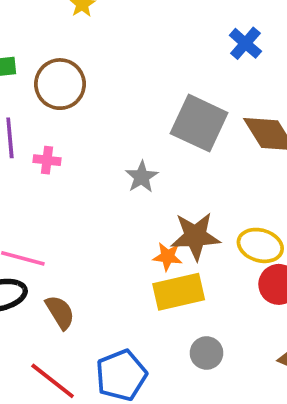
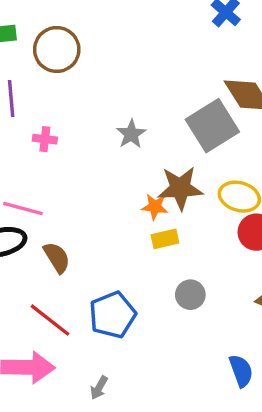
gray square: (199, 123) -> (212, 126), moved, turned 33
pink cross: (47, 160) -> (45, 139), moved
yellow rectangle: (179, 292) -> (165, 239), size x0.6

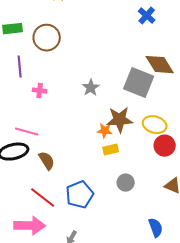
gray square: (212, 126) -> (139, 83), turned -36

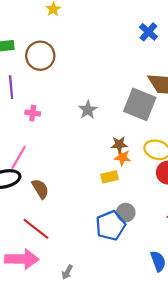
brown star: (120, 120) -> (119, 144), size x0.6
orange star: (105, 131) -> (122, 157), moved
pink line: (27, 132) -> (19, 157), turned -75
blue pentagon: (80, 195) -> (111, 226), moved

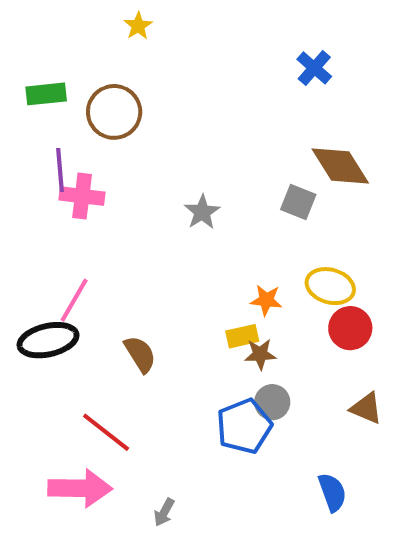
gray square: (140, 104) -> (298, 202), size x0.6
pink cross: (33, 113) -> (82, 196), moved, size x1.5
brown star: (119, 144) -> (260, 354), moved
brown semicircle: (40, 189) -> (140, 354), moved

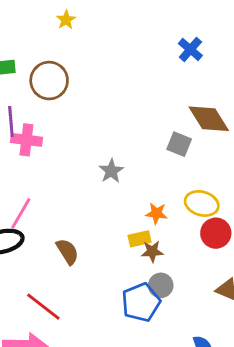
gray star: (202, 212) -> (111, 171), moved

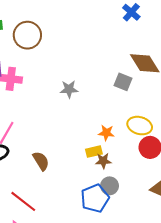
gray star: (111, 171) -> (69, 89), moved, turned 30

